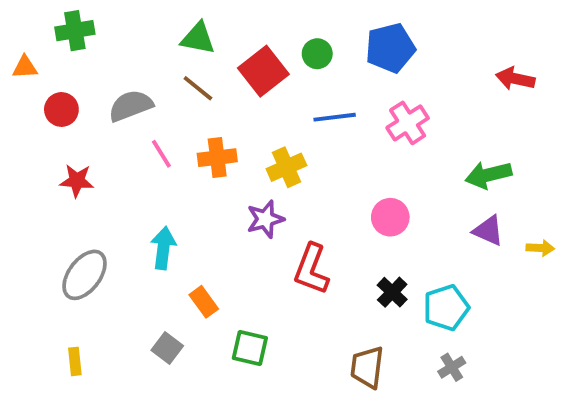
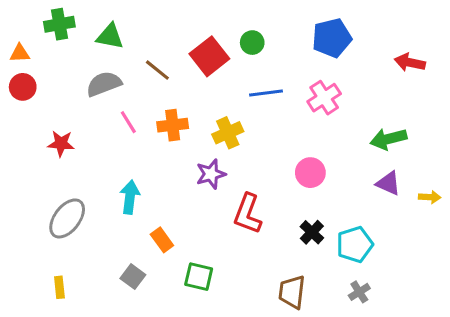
green triangle: (198, 38) -> (110, 36), moved
blue pentagon: (390, 48) -> (332, 38), moved
red circle: (61, 109) -> (23, 87), moved

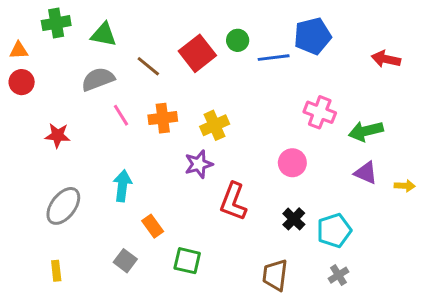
blue line: (266, 93) -> (274, 58), moved
pink cross: (324, 98) -> (320, 112), moved, turned -36

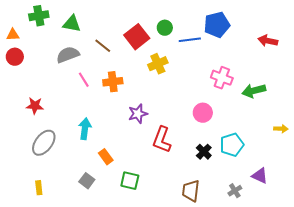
yellow cross: (215, 125) -> (158, 64), moved
red star: (58, 135) -> (35, 106), moved
purple triangle: (366, 173) -> (260, 176), moved
cyan pentagon: (334, 230) -> (232, 145), moved

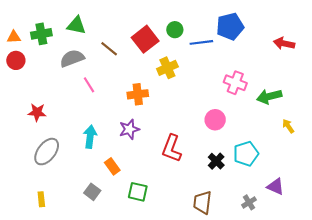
green cross: (39, 16) -> (41, 34), moved
orange cross: (113, 82) -> (138, 94), moved
purple star: (138, 114) -> (129, 129), moved
yellow arrow: (281, 129) -> (288, 126), moved, turned -128

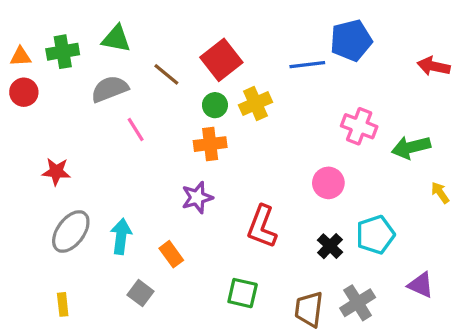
green circle: (175, 30) -> (215, 105), moved
cyan arrow: (90, 137) -> (121, 236), moved
green square: (138, 192) -> (243, 293), moved
gray cross: (249, 202) -> (358, 303), moved, size x1.5

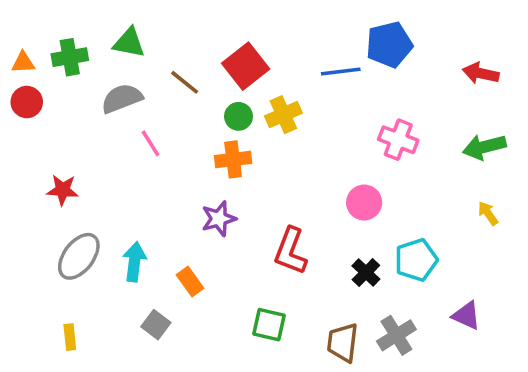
green arrow: (411, 147) -> (484, 147), moved

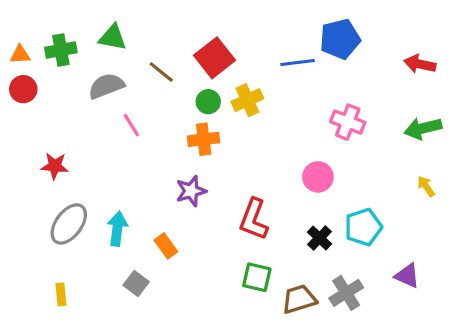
green square: (269, 325) -> (257, 277), moved
brown trapezoid: (343, 342) -> (299, 299), turned 66

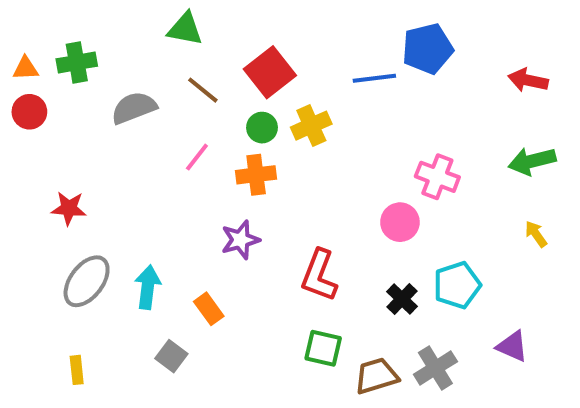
green triangle: (113, 37) -> (185, 29), moved
pink cross: (348, 122) -> (437, 177), moved
pink line: (131, 125) -> (197, 157), moved, turned 70

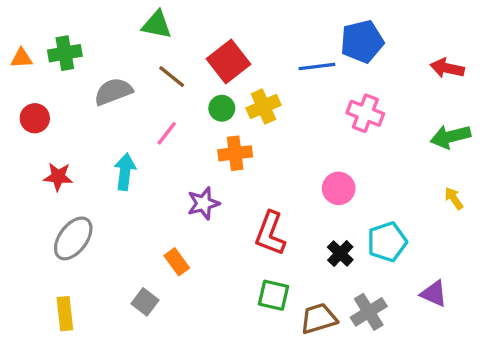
red circle: (29, 112) -> (35, 118), moved
orange cross: (256, 175) -> (235, 153), moved
pink cross: (437, 177) -> (365, 113), moved
cyan arrow: (148, 287) -> (125, 172), moved
yellow rectangle: (77, 370) -> (65, 314), size x1.4

